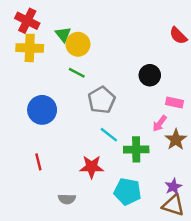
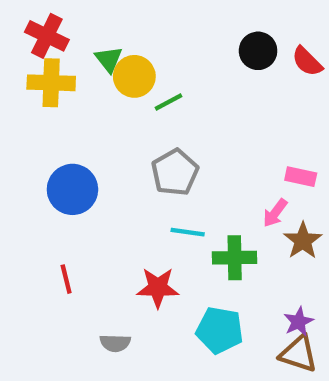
green line: (77, 73) -> (168, 102), moved, turned -56
black circle: (150, 75) -> (258, 51), moved
cyan line: (109, 135) -> (188, 232), turned -30

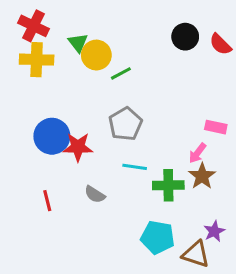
brown star: (303, 241) -> (202, 176), moved
red star: (158, 288) -> (78, 147), moved
gray semicircle: (115, 343) -> (95, 194), moved, turned 30
brown triangle: (299, 354) -> (196, 254), moved

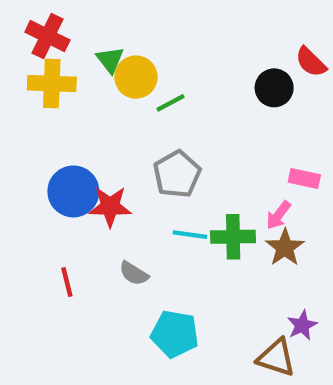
black circle: (185, 37) -> (274, 88), moved
green cross: (168, 185) -> (233, 237), moved
cyan pentagon: (158, 237) -> (175, 334), moved

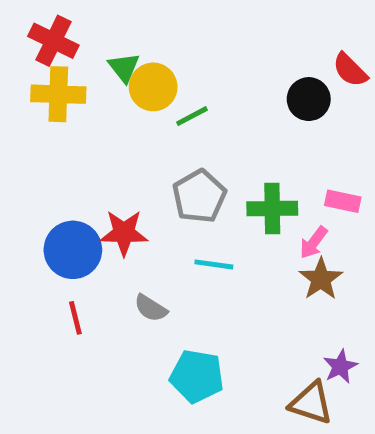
blue circle: (73, 191) -> (73, 250), moved
green cross: (233, 237) -> (272, 208), moved

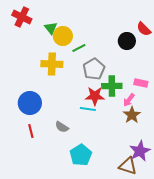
yellow cross: (58, 94) -> (52, 64), moved
gray pentagon: (199, 196) -> (94, 69), moved
red star: (124, 233) -> (95, 96), moved
purple star: (340, 367) -> (140, 151), size x1.5
cyan pentagon: (197, 376) -> (81, 155), turned 30

